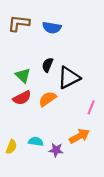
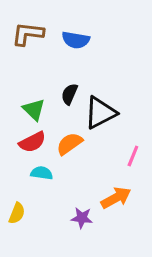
cyan semicircle: (36, 141) -> (42, 173), moved

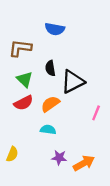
brown L-shape: (28, 34) -> (20, 48), moved
black semicircle: (69, 94) -> (50, 68), turned -32
cyan semicircle: (42, 173) -> (48, 130), moved
orange arrow: (116, 198) -> (84, 163), moved

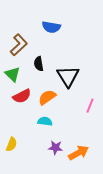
brown L-shape: (20, 48) -> (19, 45), turned 130
black semicircle: (50, 68) -> (39, 64), moved
green triangle: (25, 79) -> (13, 74), moved
black triangle: (73, 82) -> (68, 76), turned -35

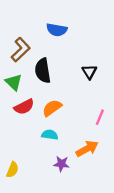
black semicircle: (39, 64) -> (43, 71), size x1.5
black triangle: (68, 76) -> (89, 72), moved, size x0.6
yellow semicircle: (11, 144) -> (12, 170), moved
orange arrow: (79, 153) -> (87, 149), moved

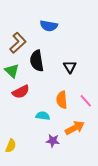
black triangle: (89, 72) -> (70, 67), moved
orange semicircle: (52, 108) -> (62, 100), moved, turned -60
pink line: (100, 117) -> (86, 101), turned -64

